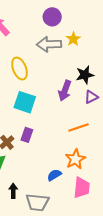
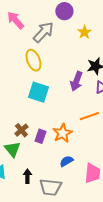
gray arrow: (49, 44) -> (43, 32), moved, turned 135
purple rectangle: (27, 135) -> (40, 136), moved
orange star: (75, 159) -> (62, 133), moved

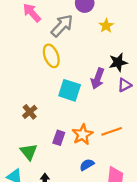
cyan square: (38, 92) -> (70, 90), moved
orange line: (89, 116) -> (112, 131), moved
brown cross: (21, 130) -> (30, 112), moved

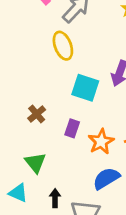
purple rectangle: (59, 138) -> (72, 128), moved
blue semicircle: (87, 165) -> (106, 178), size x1.5

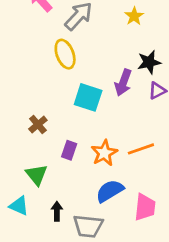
purple rectangle: (72, 128) -> (69, 150), moved

